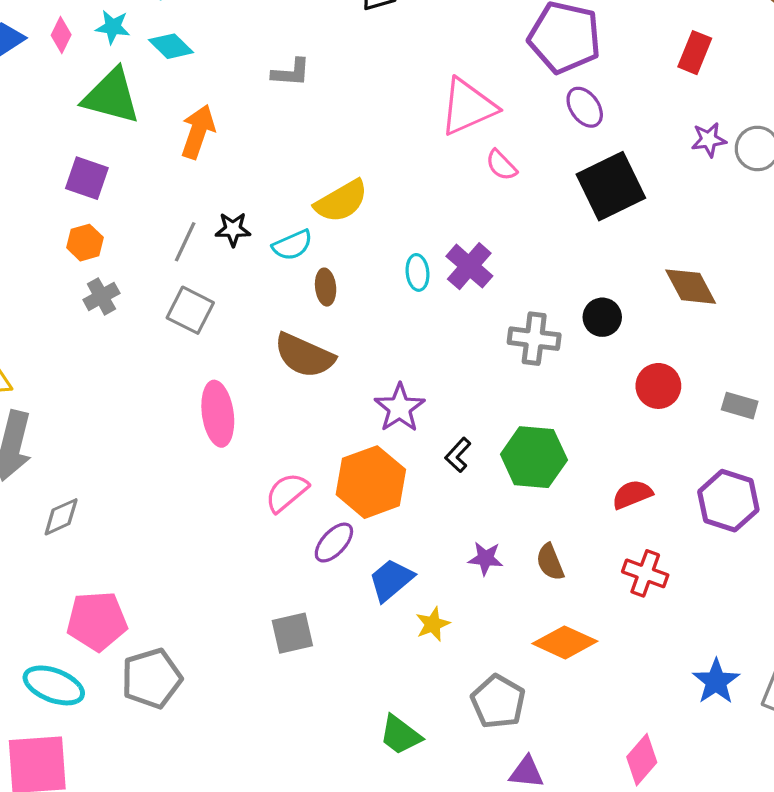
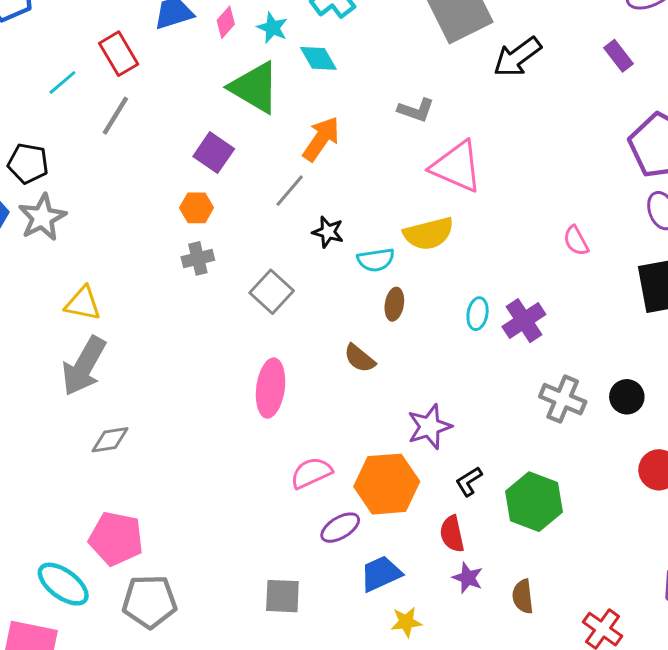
pink triangle: (468, 107) -> (456, 167), moved, turned 32
gray line: (185, 242) -> (290, 191), moved
brown semicircle: (304, 355) -> (360, 358), size x0.6
red semicircle: (632, 494) -> (452, 534), moved, turned -96

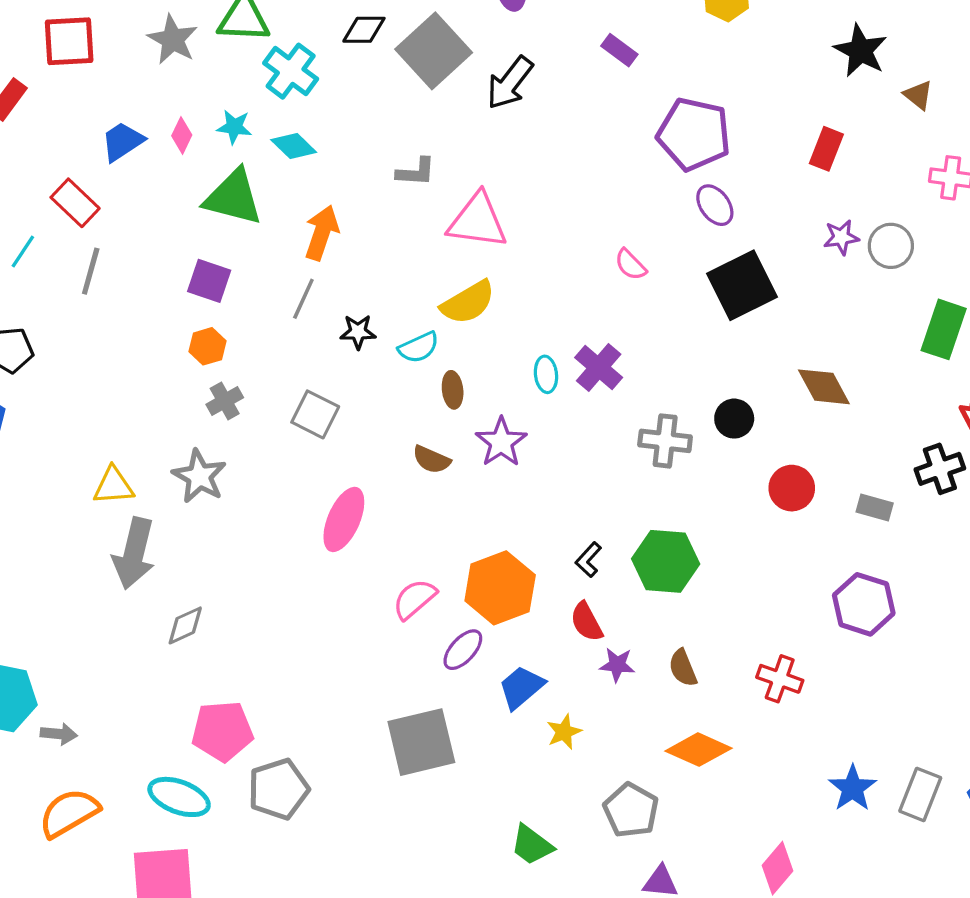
gray star: (42, 217) -> (199, 476), moved
pink ellipse: (271, 388) -> (344, 519), turned 32
purple star: (429, 427) -> (501, 442), moved
gray square: (282, 596) -> (421, 742), size x1.6

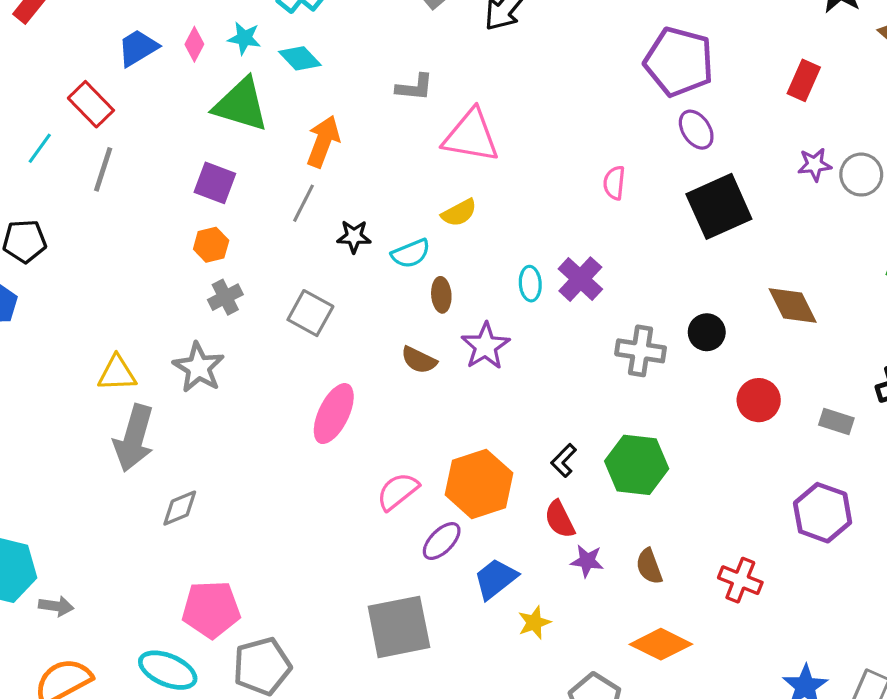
pink semicircle: (630, 265) -> (614, 183), turned 48
yellow semicircle: (468, 302) -> (459, 213), size x0.7

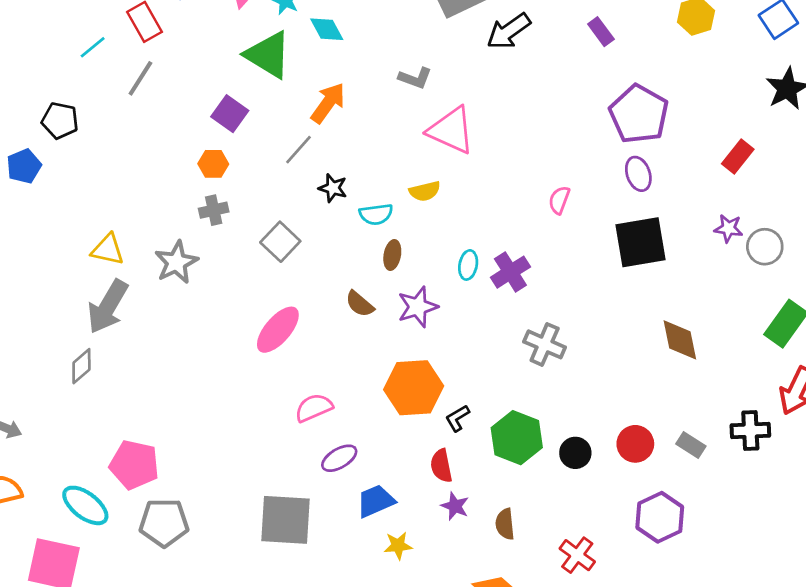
black circle: (707, 332) -> (575, 453), moved
red circle: (759, 400) -> (635, 444), moved
orange hexagon: (479, 484) -> (414, 388), moved
gray diamond: (180, 508) -> (81, 366), moved, turned -33

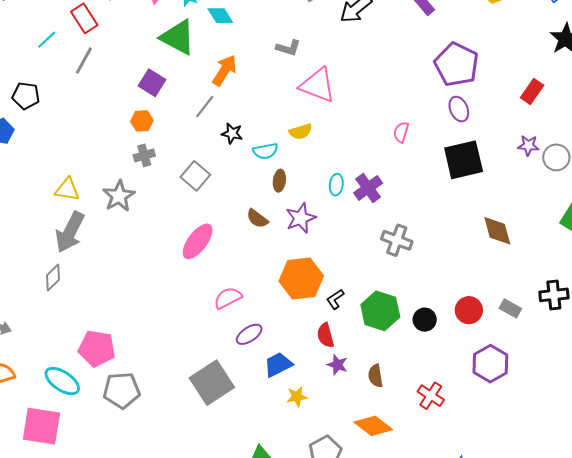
gray square: (285, 520) -> (212, 383), turned -33

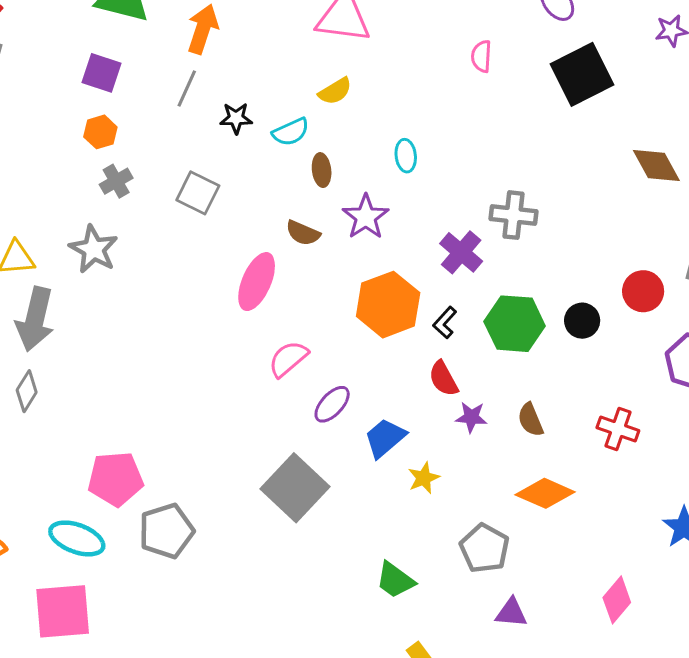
purple cross: (368, 188) -> (461, 252), moved
pink ellipse: (198, 241) -> (257, 282), moved

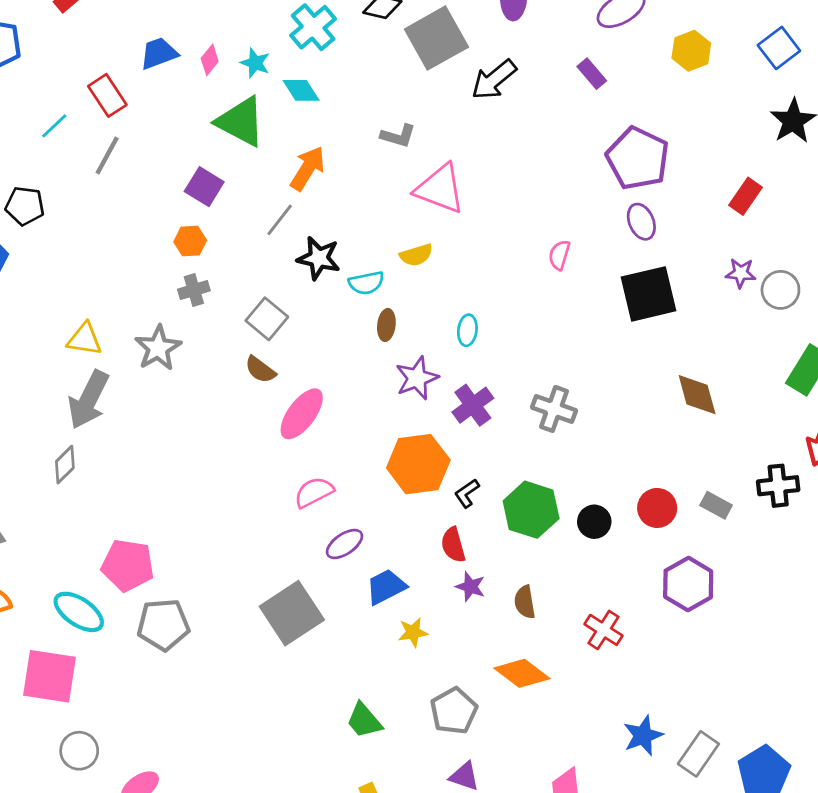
black star: (236, 118) -> (319, 258), size x1.4
brown semicircle: (303, 233) -> (260, 370), moved
purple cross: (461, 252) -> (473, 405), moved

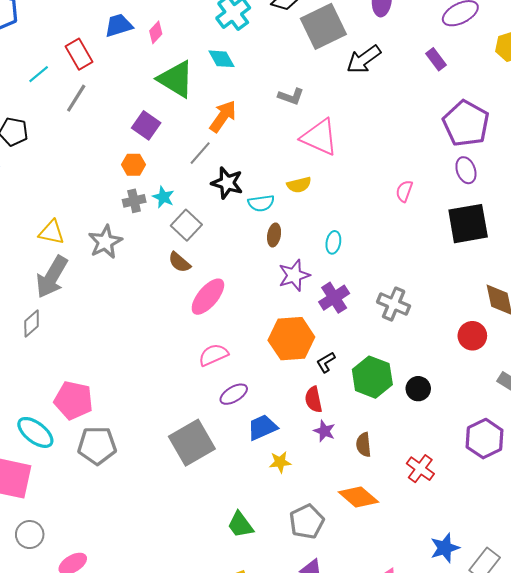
cyan star: (255, 63) -> (163, 197), moved
red circle: (657, 508) -> (472, 336), moved

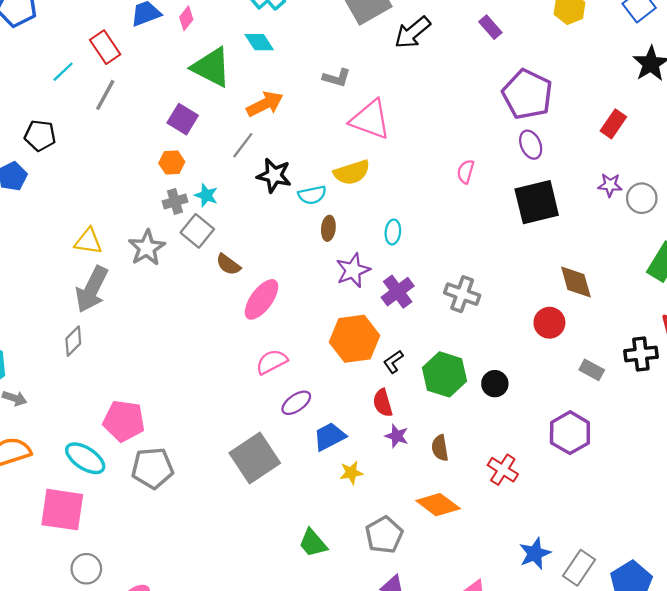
orange arrow: (223, 116) -> (265, 104), turned 32
yellow semicircle: (299, 185) -> (352, 172), size x1.4
gray square: (186, 225) -> (197, 231), moved

